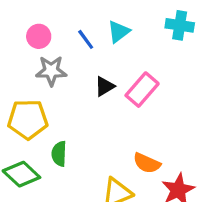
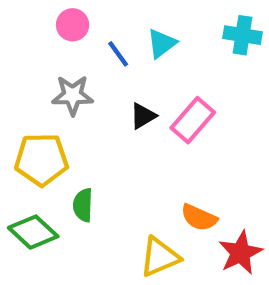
pink circle: (39, 36) -> (73, 25), moved

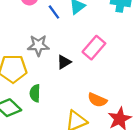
gray star: (73, 95) -> (38, 45), moved
black triangle: (143, 116) -> (64, 62), moved

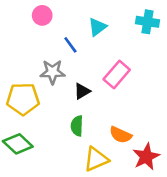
blue line: (54, 12) -> (70, 45), moved
green semicircle: (35, 93) -> (77, 126), moved

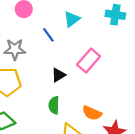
gray star: (52, 72) -> (15, 49), moved

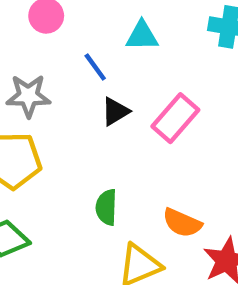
cyan triangle: (72, 19) -> (142, 36), turned 36
black triangle: (58, 75) -> (115, 112), moved

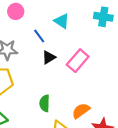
cyan triangle: (142, 36) -> (62, 21), turned 35
orange semicircle: (182, 223) -> (81, 111), turned 120

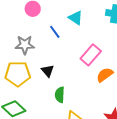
black triangle: (49, 57) -> (48, 71), moved, turned -40
orange semicircle: (81, 111) -> (105, 75), moved

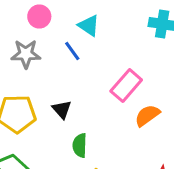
cyan triangle: (76, 18) -> (89, 25), moved
gray star: (25, 45) -> (26, 54), moved

